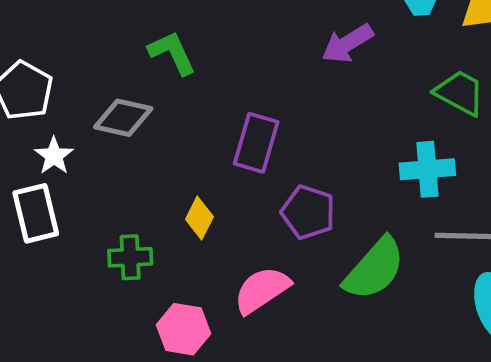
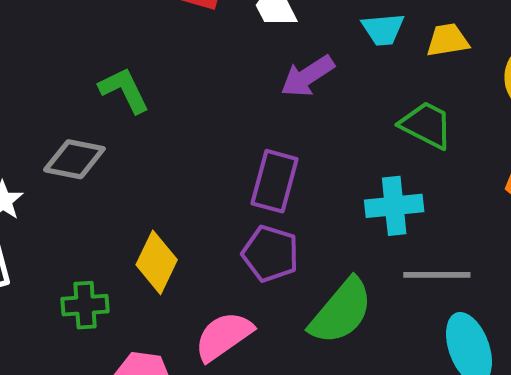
purple rectangle: (256, 143) -> (274, 181), moved
yellow diamond: (199, 218) -> (157, 262), size x1.4

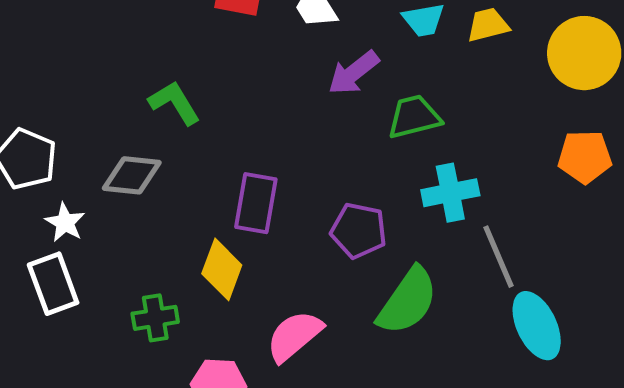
green trapezoid: (426, 125) -> (414, 117), moved, turned -36
purple rectangle: (274, 181) -> (256, 203), moved
purple pentagon: (270, 254) -> (359, 231), moved
gray line: (437, 275) -> (499, 257), turned 72

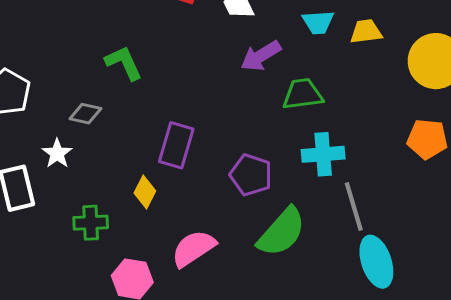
gray diamond: (132, 175) -> (85, 114), size x0.7
white star: (65, 223) -> (57, 153), moved
yellow diamond: (222, 269) -> (145, 192), size x0.7

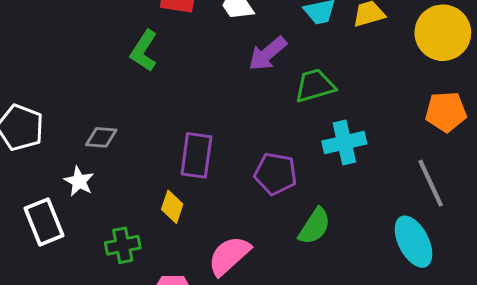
green L-shape: (124, 63) -> (144, 51), moved, turned -114
gray line: (354, 206) -> (431, 183), moved
green semicircle: (282, 232) -> (315, 226), size x0.7

